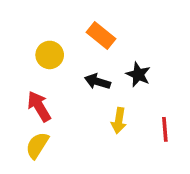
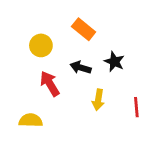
red arrow: (39, 106) -> (50, 84), moved
yellow semicircle: (37, 145) -> (31, 120), turned 60

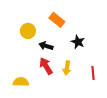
black arrow: (81, 67) -> (46, 46), moved
red arrow: (50, 84) -> (46, 66), moved

